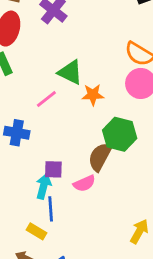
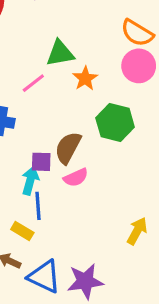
green triangle: (70, 72) -> (60, 53), turned -36
orange star: (93, 95) -> (85, 78), turned -30
brown semicircle: (100, 157) -> (68, 148), moved

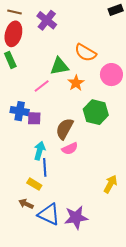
orange semicircle: (137, 33) -> (85, 53), moved
purple square: (41, 162) -> (34, 118), moved

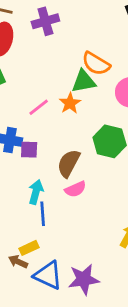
purple cross: (47, 20) -> (45, 21), turned 36
green triangle: (59, 66) -> (84, 81), moved
orange star: (76, 83) -> (70, 103), moved
yellow rectangle: (34, 184) -> (29, 248), moved, turned -56

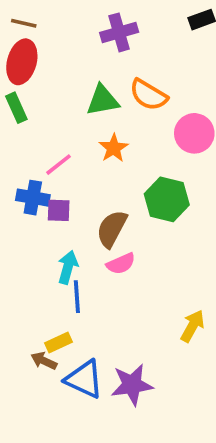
purple cross: (45, 21) -> (119, 32), moved
green triangle: (84, 81) -> (103, 100), moved
pink line: (39, 107) -> (59, 165), moved

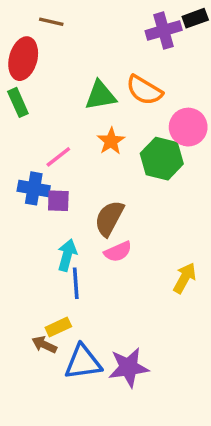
brown line: (24, 23) -> (51, 22), moved
purple cross: (119, 32) -> (164, 31), moved
green hexagon: (167, 199) -> (162, 159), moved
yellow arrow: (192, 326) -> (185, 278), moved
blue triangle: (84, 379) -> (83, 362), turned -33

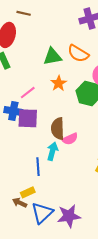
purple square: (58, 201) -> (28, 118), size x1.5
brown semicircle: (109, 218) -> (58, 129), turned -30
pink semicircle: (118, 252) -> (70, 139), moved
cyan arrow: (67, 255) -> (52, 151), moved
blue triangle: (83, 362) -> (42, 213), turned -35

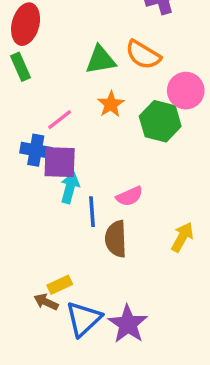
brown semicircle: (58, 129) -> (116, 239), moved
cyan arrow: (52, 151) -> (70, 188), moved
blue line: (38, 167) -> (92, 212), moved
purple star: (69, 216) -> (128, 324), turned -30

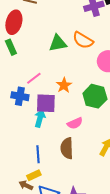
orange star: (111, 104) -> (64, 85), moved
green hexagon: (160, 121) -> (95, 96), moved
purple square: (60, 162) -> (46, 103), moved
blue line: (92, 212) -> (38, 154), moved

